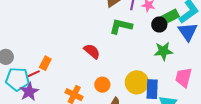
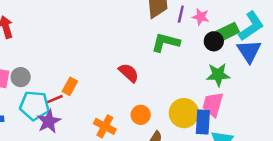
pink trapezoid: (184, 77) -> (213, 104), moved

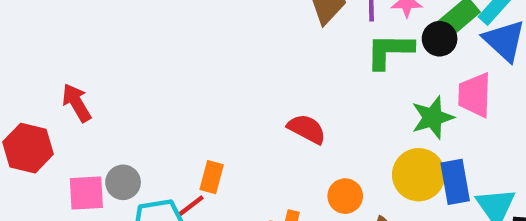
green L-shape: (166, 42) -> (390, 51), moved
green star: (218, 75) -> (433, 117), moved
pink trapezoid: (213, 104) -> (475, 95), moved

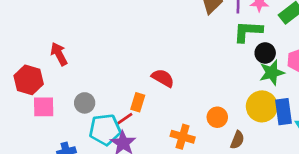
black circle: (440, 39) -> (265, 53), moved
red semicircle: (307, 129) -> (163, 78), moved
pink square: (86, 193) -> (44, 107), moved

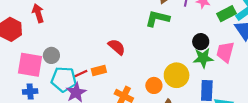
green L-shape: (248, 31) -> (157, 18), moved
orange rectangle: (138, 102) -> (99, 71), moved, turned 48
yellow circle: (262, 106) -> (177, 75), moved
pink square: (44, 107) -> (30, 65), moved, size x1.4

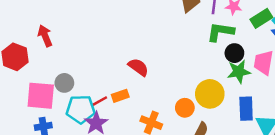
green L-shape: (157, 18) -> (220, 32), moved

